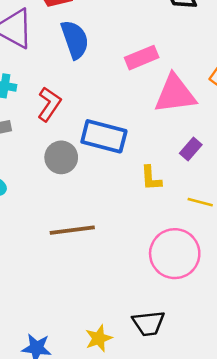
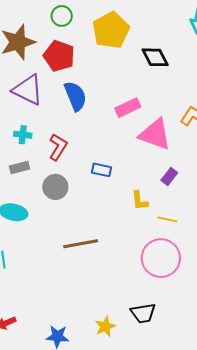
pink triangle: (175, 94) -> (155, 134), turned 30
blue rectangle: (104, 136) -> (102, 170), size x0.6
gray circle: (61, 157) -> (55, 187), moved
yellow line: (200, 202) -> (167, 219), moved

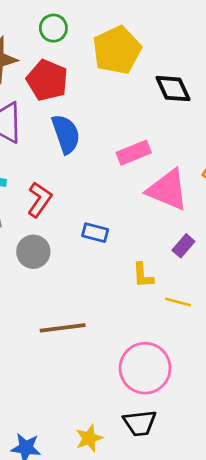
pink circle: (161, 258) -> (145, 368), moved

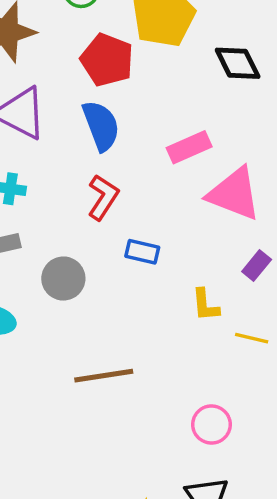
red pentagon: (47, 80) -> (107, 60), moved
red L-shape: (40, 200) -> (103, 197), moved
pink circle: (145, 368) -> (211, 425), size x0.6

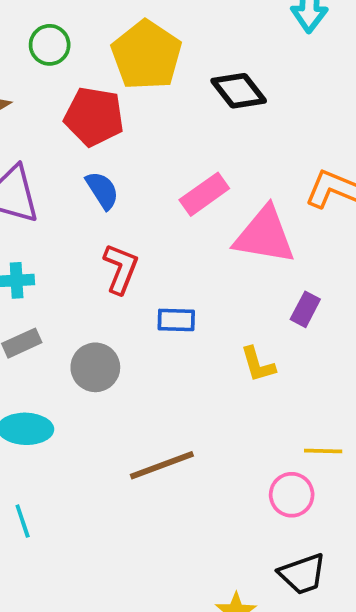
blue semicircle: (101, 126) -> (102, 190), size x0.7
yellow line: (252, 338) -> (323, 451), moved

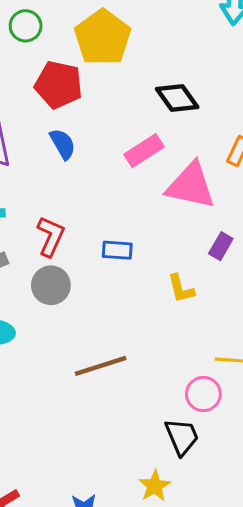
black diamond: (239, 91) -> (177, 98), moved
red L-shape: (121, 269) -> (51, 236), moved
black trapezoid: (302, 574) -> (182, 437), moved, turned -96

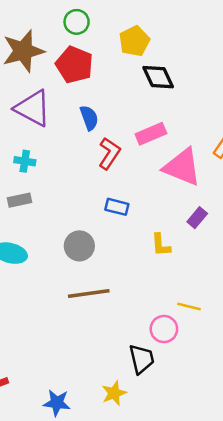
yellow pentagon: (103, 37) -> (134, 41), size x0.7
red pentagon: (59, 85) -> (74, 65), moved
black diamond: (177, 98) -> (158, 77), moved
red L-shape: (51, 236) -> (109, 153), moved
gray circle: (51, 285) -> (79, 246), moved

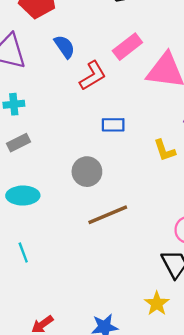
red L-shape: (109, 153) -> (93, 76), turned 40

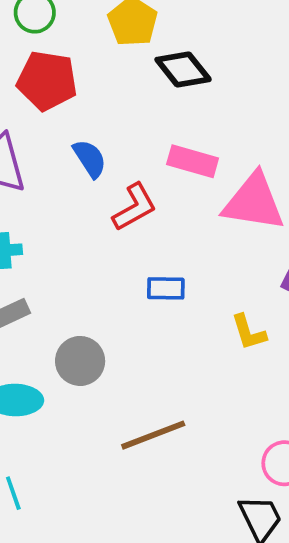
pink rectangle: (127, 47) -> (193, 161), turned 52
gray circle: (87, 172) -> (80, 361), moved

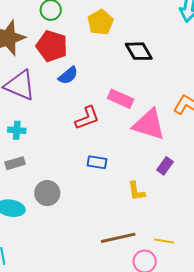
black diamond: (183, 70) -> (139, 51), moved
blue semicircle: (90, 159) -> (68, 75), moved, turned 75
brown line: (153, 435) -> (118, 238), moved

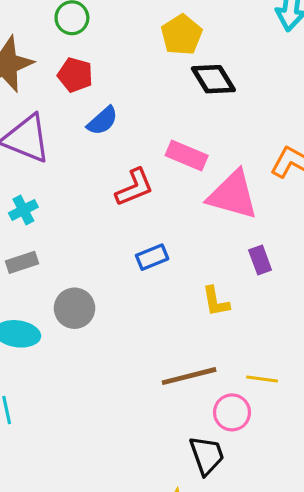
yellow pentagon: (100, 22) -> (181, 35), moved
red pentagon: (52, 46) -> (75, 75), size x0.7
cyan cross: (17, 130) -> (23, 210), turned -30
blue rectangle: (97, 162) -> (152, 257), turned -30
purple rectangle: (165, 166) -> (260, 260), turned -54

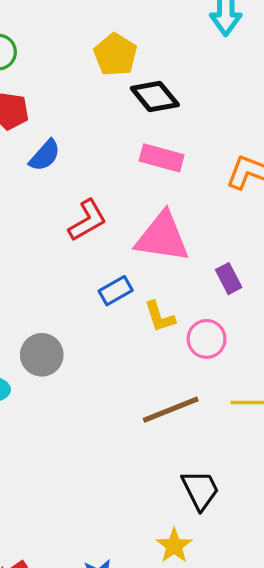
pink rectangle: (187, 155) -> (162, 158), moved
pink triangle: (233, 195) -> (162, 237), moved
yellow L-shape: (216, 301) -> (160, 317), moved
pink circle: (232, 412) -> (207, 339), moved

